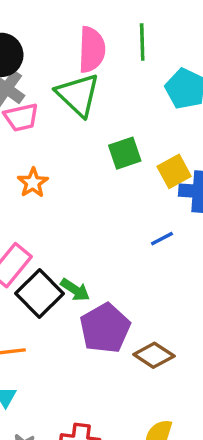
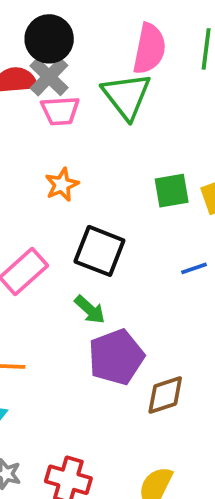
green square: (125, 153) -> (172, 191), moved
black square: (39, 294) -> (99, 251), moved, turned -33
brown diamond: (154, 355) -> (165, 395), turned -60

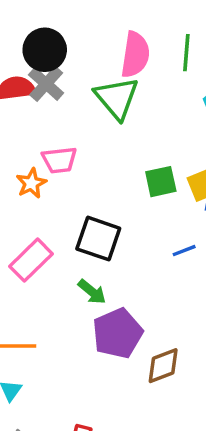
pink trapezoid: (60, 111) -> (59, 160), moved
orange star: (62, 185) -> (31, 183), moved

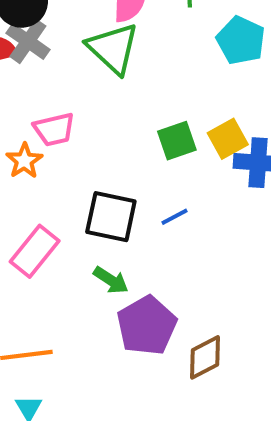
blue line: (184, 251) -> (175, 217), moved

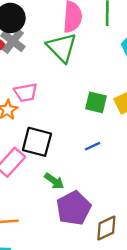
green square: (177, 141) -> (96, 102), turned 30
black square: (111, 217) -> (37, 142), moved

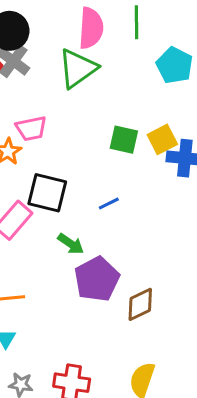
green triangle: (62, 48) -> (78, 68), turned 40
blue line: (93, 146) -> (109, 203), moved

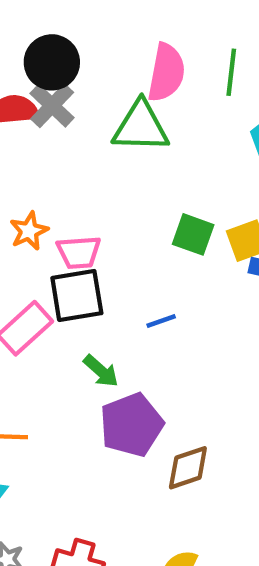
green triangle: (78, 68) -> (141, 127), turned 30
pink trapezoid: (31, 128) -> (79, 252), moved
black square: (47, 193) -> (77, 296), turned -30

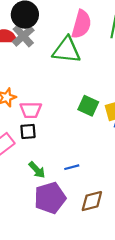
black square: (77, 296) -> (28, 131), size x0.6
blue line: (161, 321) -> (72, 167), moved
brown diamond: (188, 468) -> (92, 201), moved

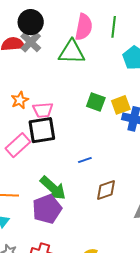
black square: (28, 131) -> (42, 130), size x1.8
green arrow: (37, 170) -> (53, 188), moved, size x1.6
purple pentagon: (50, 198) -> (47, 209), moved

